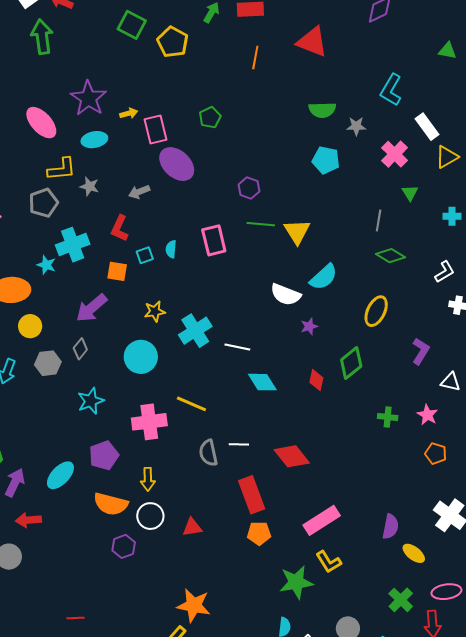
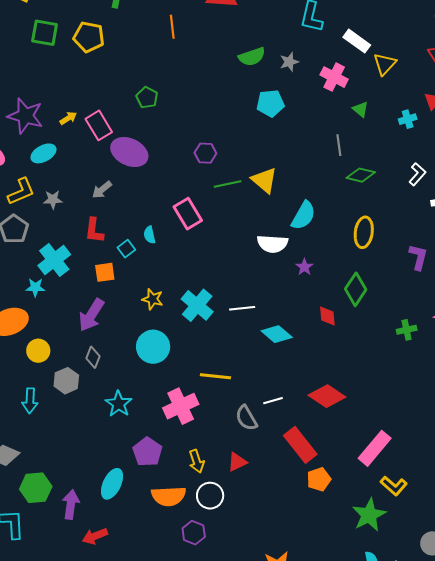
yellow star: (155, 311) -> (153, 299), turned -30
red triangle: (192, 527) -> (237, 462), moved

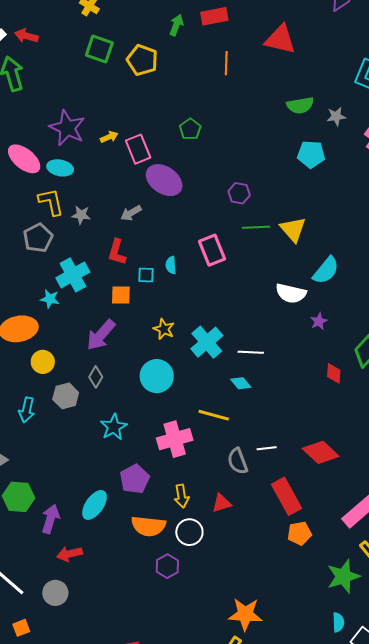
cyan ellipse: (43, 153) -> (60, 168), moved, turned 30
yellow L-shape: (21, 191) -> (51, 202), turned -88
cyan square: (126, 249) -> (146, 275), turned 30
cyan diamond: (277, 334) -> (241, 383), moved, size x0.7

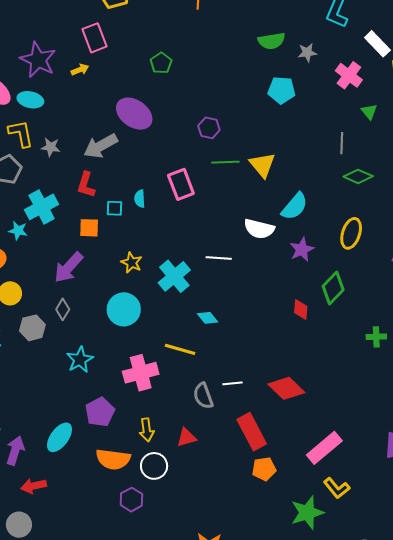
pink rectangle: (138, 149) -> (94, 38), moved
gray arrow: (131, 213) -> (101, 146), size x1.6
purple star: (319, 321) -> (302, 250), moved, size x1.4
white line: (251, 352) -> (219, 258), moved

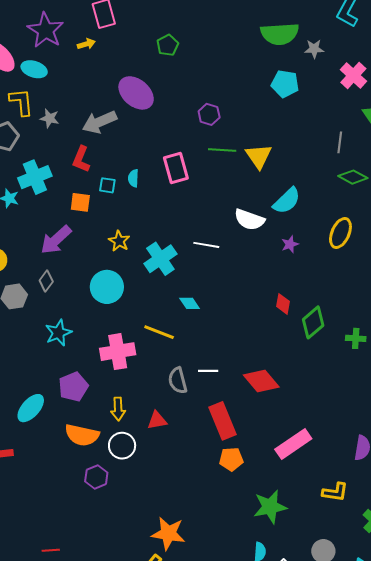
green semicircle: (271, 41) -> (280, 34), size x1.4
purple star: (302, 250) -> (290, 244), size x0.7
green diamond: (333, 288) -> (313, 322), moved
yellow L-shape: (337, 488) -> (335, 492), moved, turned -48

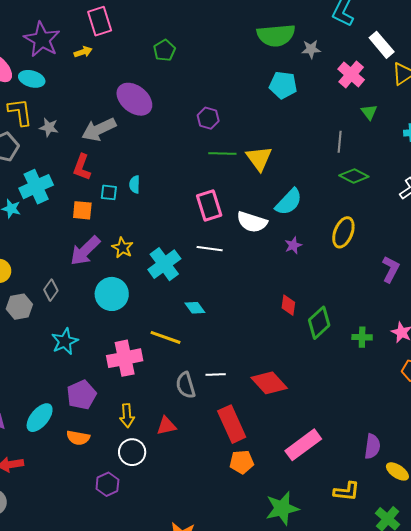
pink rectangle: (176, 168) -> (209, 206), moved
purple arrow: (56, 240) -> (85, 251), moved
orange semicircle: (82, 435) -> (78, 438), moved, size x0.7

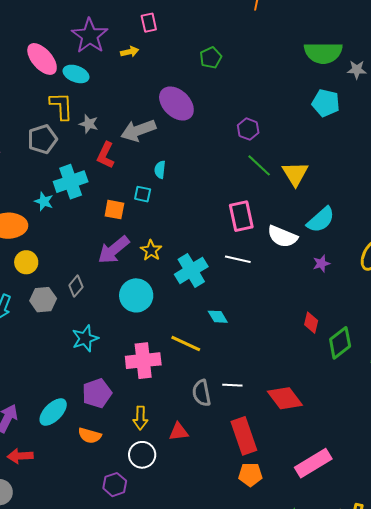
pink rectangle: (100, 21) -> (149, 23), size x0.7
green line: (222, 153) -> (259, 165), turned 36
red L-shape: (82, 167) -> (106, 155), moved
cyan semicircle: (135, 184) -> (160, 170), moved

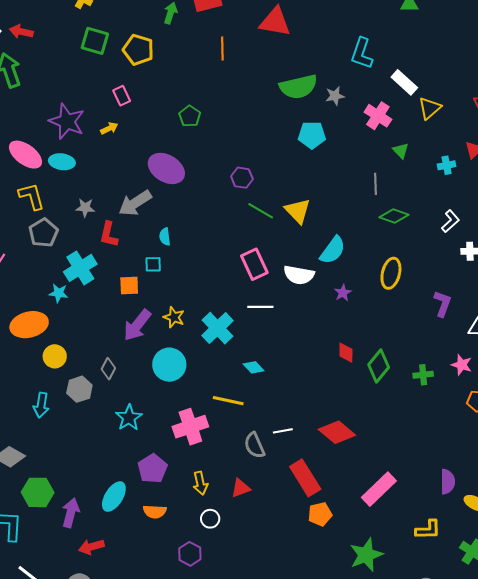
yellow L-shape: (61, 106) -> (32, 196), moved
white circle: (142, 455) -> (210, 519), size x0.7

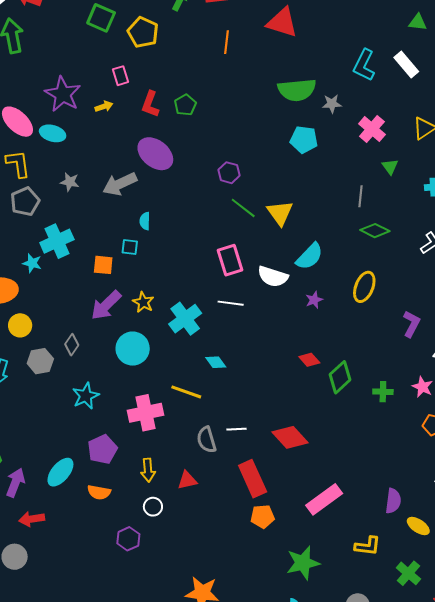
white rectangle: (404, 82) -> (406, 65), moved
red L-shape: (109, 234) -> (150, 104), moved
red diamond: (346, 353) -> (309, 360), turned -50

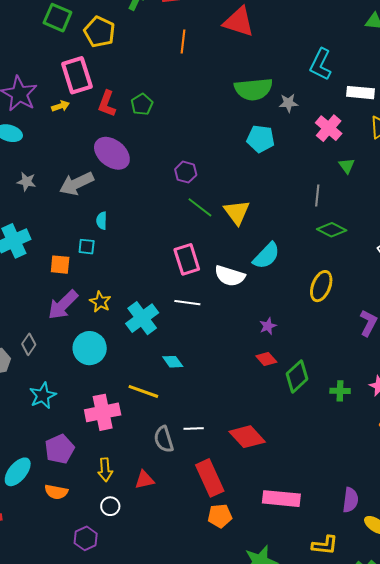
white rectangle: (406, 65) -> (360, 93), moved, turned -44
pink rectangle: (120, 76) -> (77, 75), size x1.8
purple star: (314, 300) -> (268, 326), moved
pink rectangle: (324, 499) -> (281, 499), turned 42

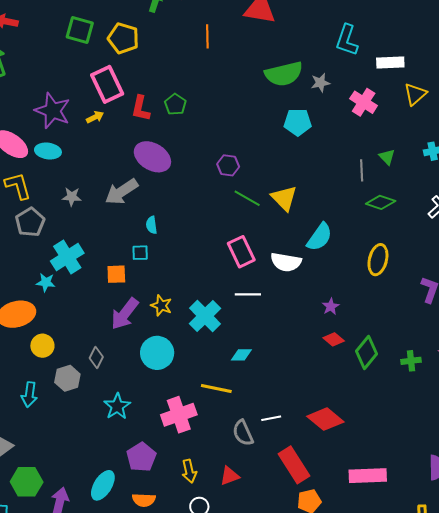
green triangle: (347, 166) -> (387, 157), moved
cyan diamond: (173, 362) -> (241, 355), turned -45

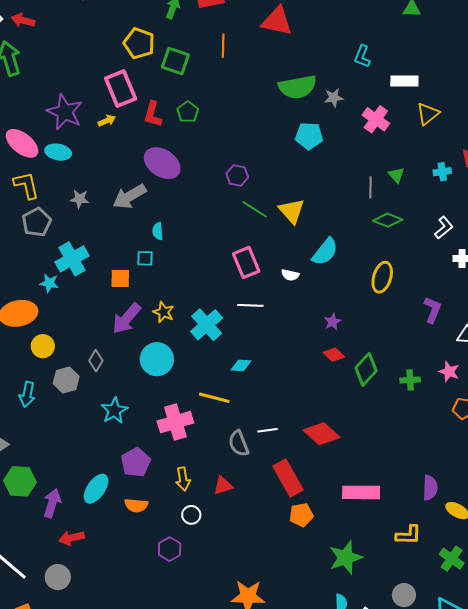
green square: (80, 30) -> (175, 61), moved
cyan L-shape: (347, 40) -> (362, 56), size x0.7
white semicircle: (286, 262) -> (290, 275), size x0.6

